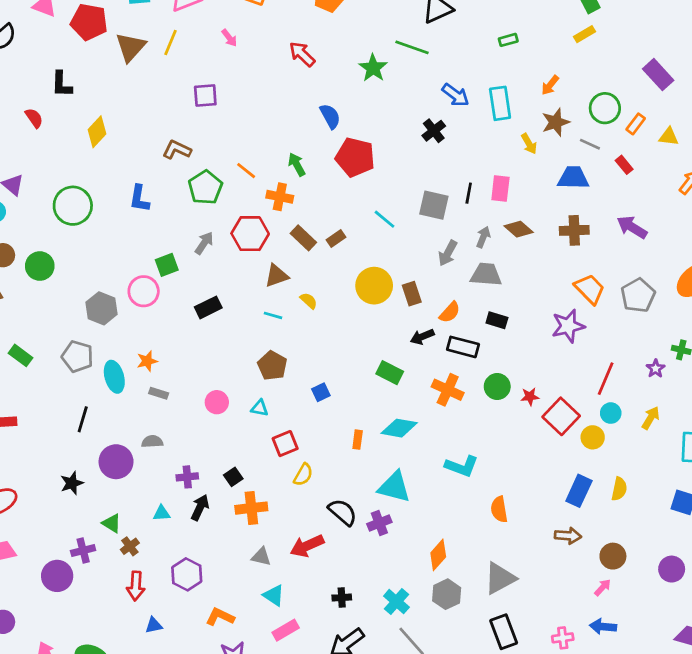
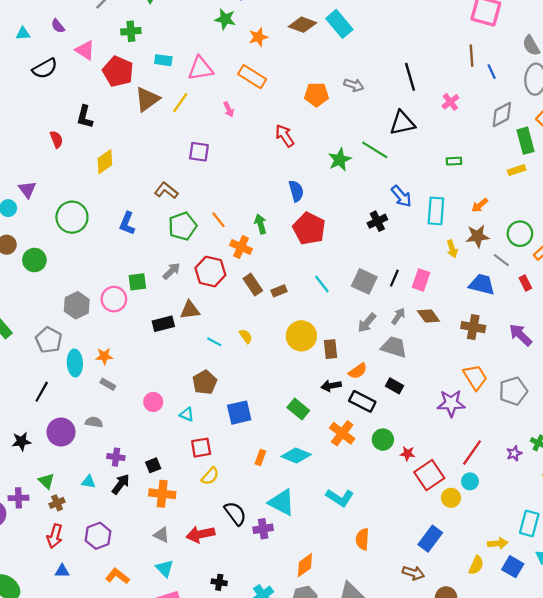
brown triangle: (277, 276) -> (190, 310), moved
blue square: (321, 392) -> (239, 413), size x1.6
yellow arrow: (651, 418) -> (498, 543), moved, turned 42
yellow semicircle: (619, 489) -> (476, 565), moved

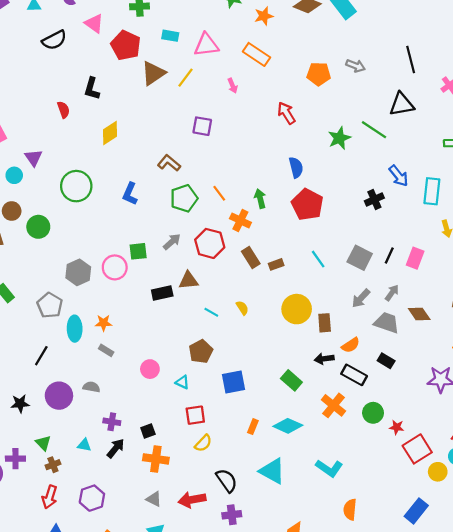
brown diamond: (428, 316) -> (419, 314), moved
purple cross: (263, 529) -> (232, 515), moved

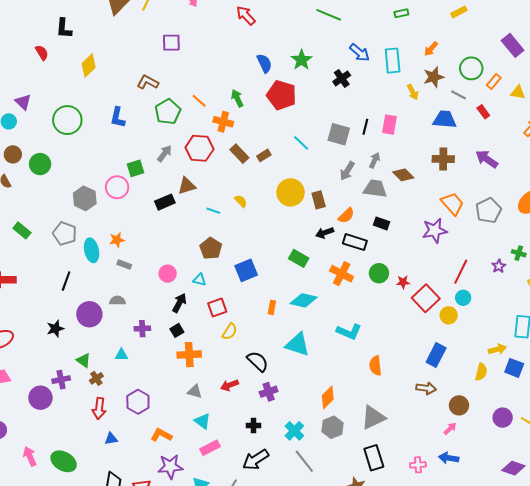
green star: (339, 138) -> (301, 60), moved
black arrow: (116, 448) -> (179, 303), moved
red arrow: (192, 500) -> (230, 385), size x0.7

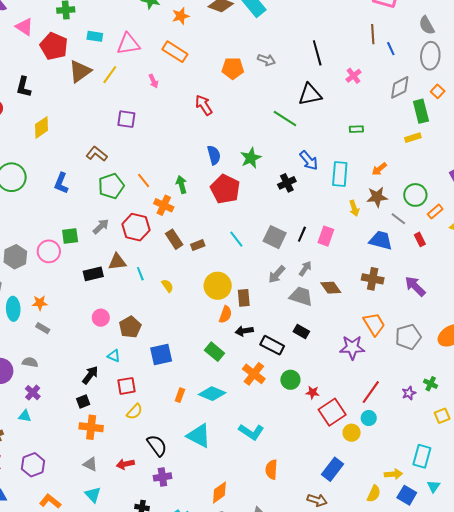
cyan line: (213, 211) -> (140, 274), moved, turned 40
orange semicircle: (346, 216) -> (225, 314), moved, turned -36
pink circle: (168, 274) -> (101, 318), moved
purple cross: (142, 329) -> (33, 393), moved, turned 35

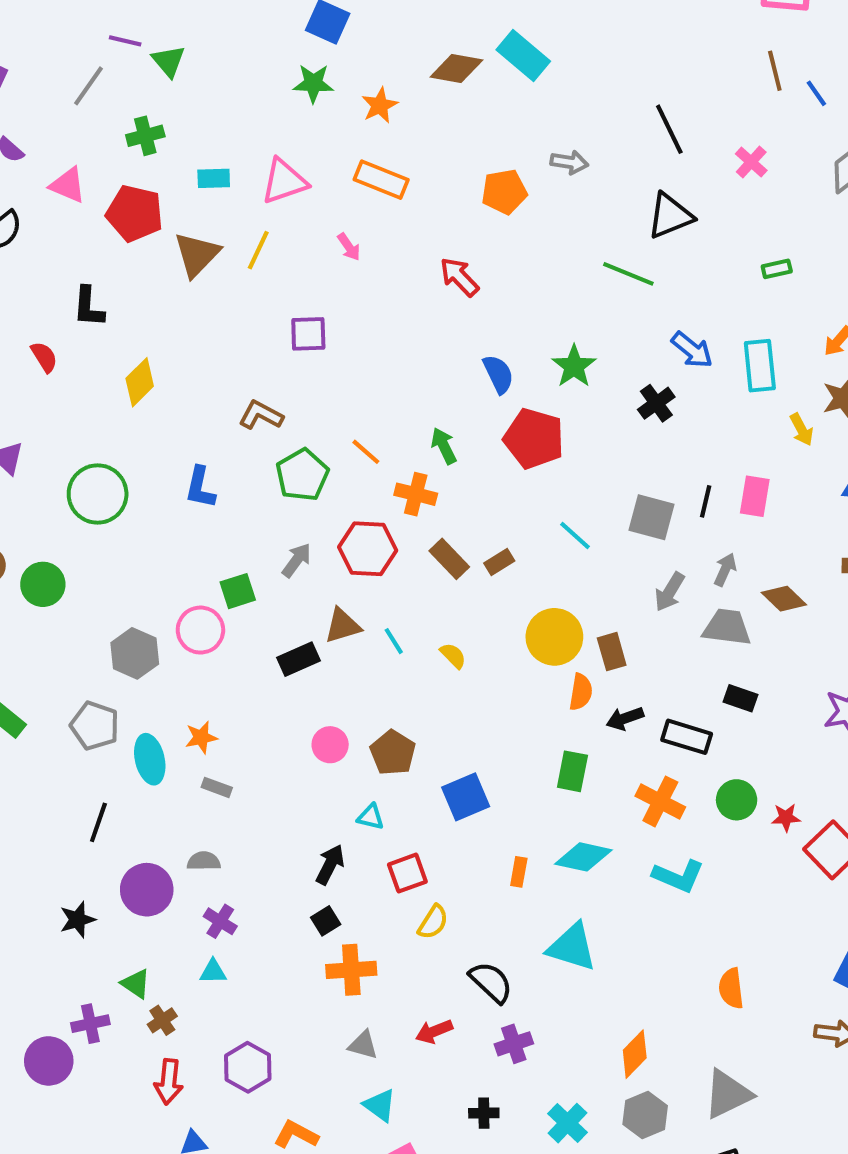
green rectangle: (214, 352) -> (572, 771), turned 72
cyan L-shape: (251, 432) -> (678, 876), moved

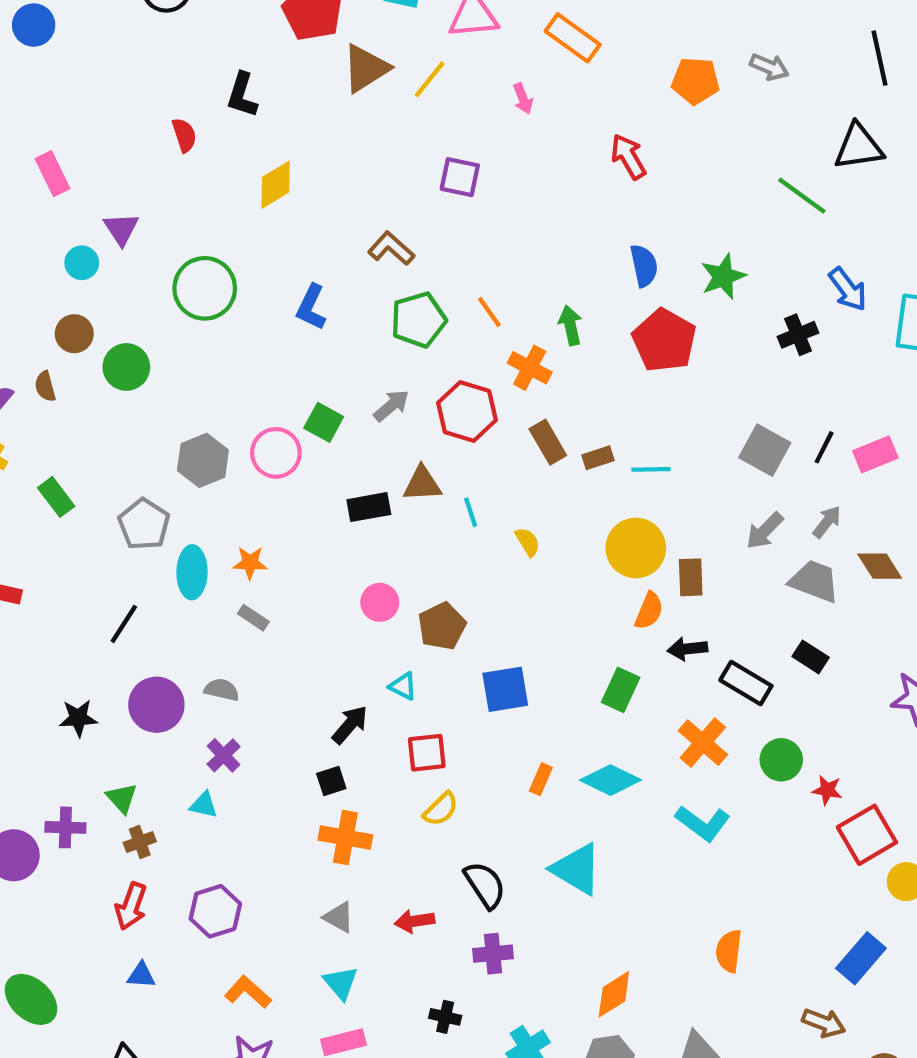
pink rectangle: (755, 496) -> (875, 454), turned 45
cyan line: (575, 536) -> (651, 469), moved, turned -57
green square: (238, 591) -> (324, 422), turned 33

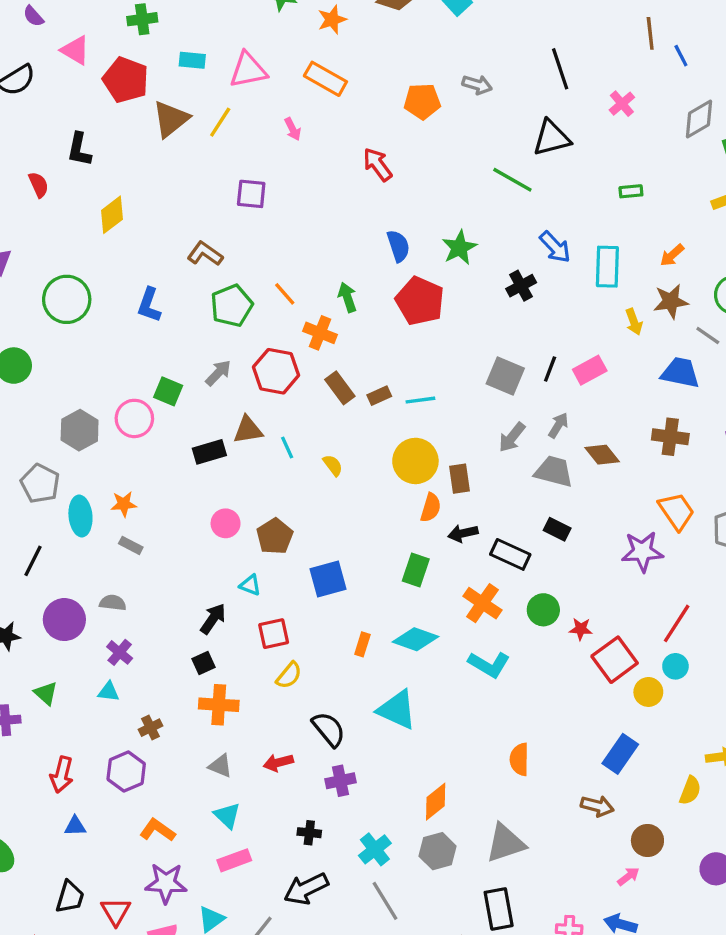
brown cross: (140, 842) -> (150, 728), moved

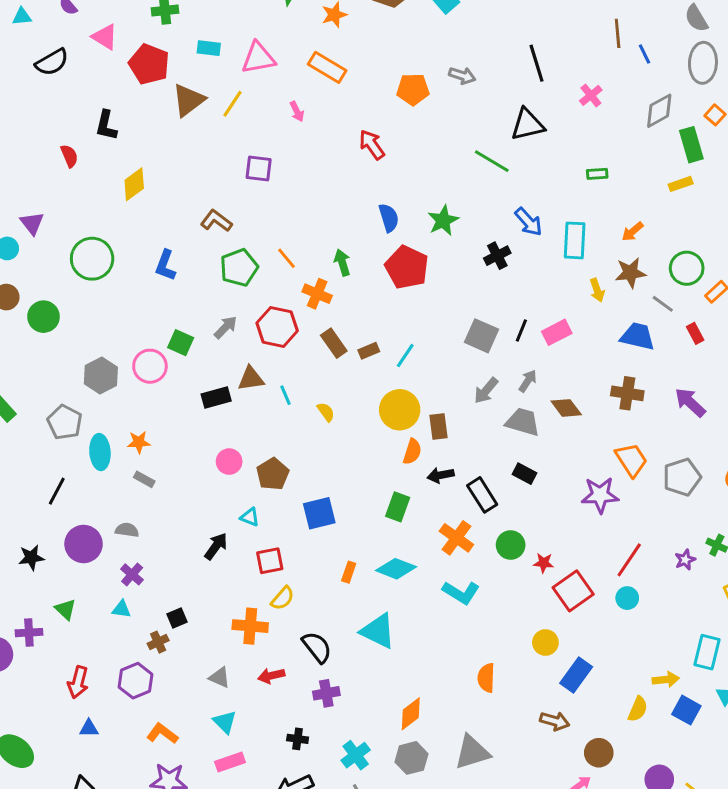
cyan line: (420, 400) -> (405, 356), turned -50
black rectangle: (510, 554) -> (482, 495), turned 32
black square: (203, 663) -> (177, 618), moved
yellow circle: (648, 692) -> (545, 643), moved
orange cross: (219, 705) -> (250, 626), moved

